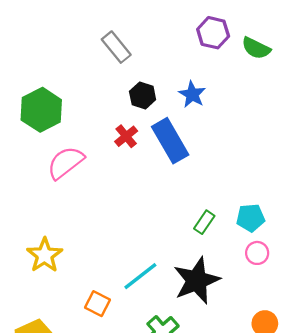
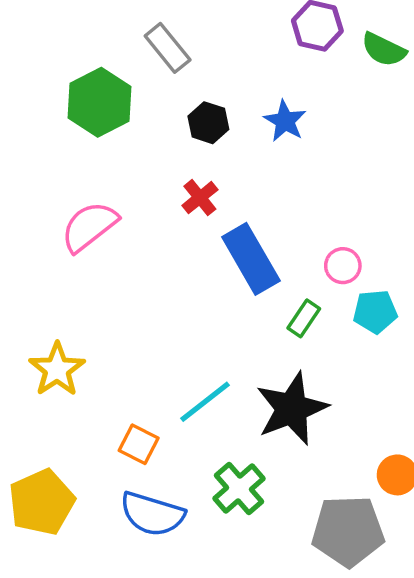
green hexagon: (41, 110) -> (99, 102), moved
red cross: (126, 136) -> (200, 198), moved
blue rectangle: (170, 141) -> (251, 259), moved
pink circle: (257, 253) -> (343, 266), moved

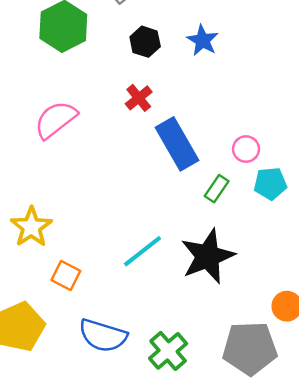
orange square: (139, 444) -> (66, 276), moved
green cross: (239, 489) -> (168, 351), moved

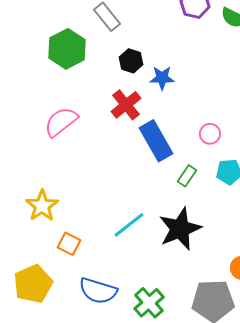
blue star: (203, 40) -> (162, 78), moved, turned -30
red cross: (139, 98) -> (126, 105), size x1.4
pink circle: (246, 149) -> (210, 134), moved

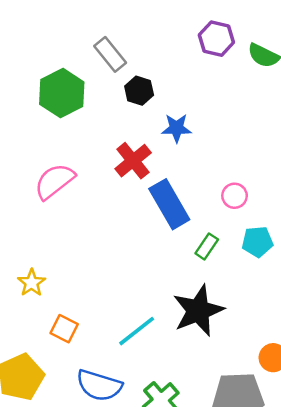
black hexagon: (131, 61) -> (139, 91), moved
yellow star: (42, 206) -> (32, 283), size x0.7
cyan line: (129, 225) -> (137, 331), moved

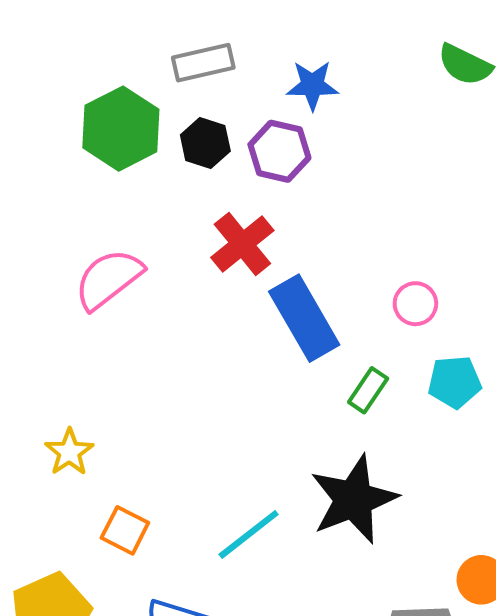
purple hexagon: (216, 39) -> (279, 151), moved
gray rectangle: (110, 54) -> (203, 63), turned -64
black hexagon: (139, 91) -> (205, 143), moved
blue star: (177, 128) -> (312, 85), moved

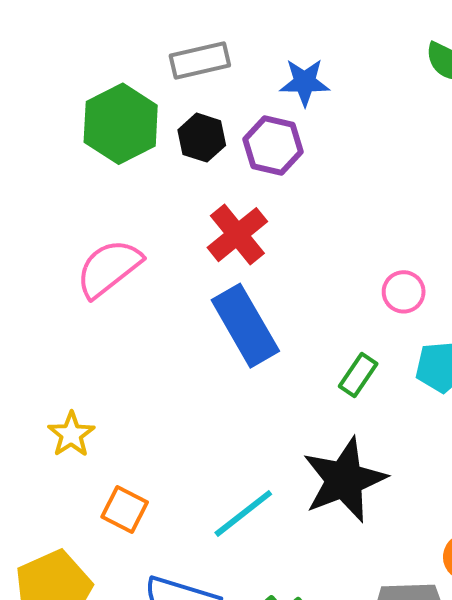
blue rectangle: (304, 318) -> (245, 326), moved

